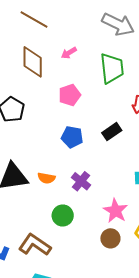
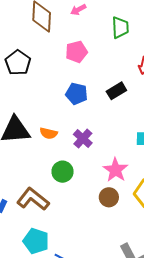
green trapezoid: (112, 68) -> (120, 27), size x0.7

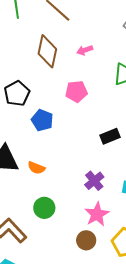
blue pentagon: (77, 94) -> (42, 120), moved
purple cross: (83, 139) -> (94, 181), moved

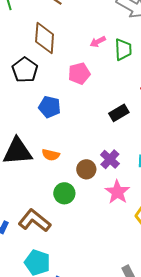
pink arrow: (85, 50) -> (98, 42), moved
black pentagon: (17, 93) -> (25, 70), moved
brown circle: (86, 240) -> (86, 169), moved

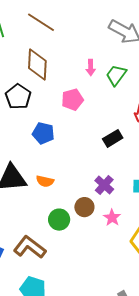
pink arrow: (98, 42) -> (91, 68), turned -63
green trapezoid: (123, 50) -> (116, 75), turned -140
brown circle: (86, 169) -> (84, 207), moved
pink star: (117, 192) -> (112, 218), size x0.7

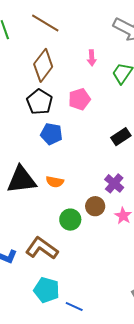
brown diamond: (37, 64) -> (43, 65), turned 36
pink arrow: (91, 68) -> (92, 58), moved
black pentagon: (18, 97) -> (39, 102), moved

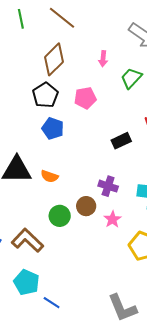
purple cross: (114, 183) -> (108, 186), turned -30

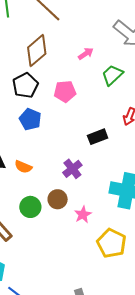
pink arrow: (103, 59) -> (86, 54), turned -133
purple cross: (108, 186) -> (72, 169), moved, turned 30

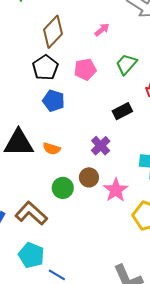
green trapezoid: (112, 75) -> (126, 64), moved
pink star: (83, 214) -> (116, 190), size x1.4

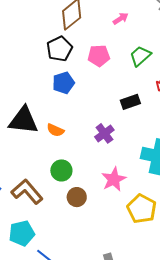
blue pentagon: (54, 101) -> (63, 83), turned 30
brown circle: (89, 177) -> (77, 197), moved
cyan pentagon: (31, 255) -> (22, 233), turned 30

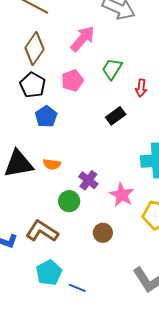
pink arrow: (121, 19) -> (83, 39), size x1.8
purple cross: (104, 133) -> (88, 180), moved
brown circle: (77, 197) -> (103, 233), moved

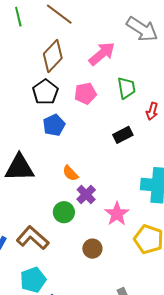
green trapezoid: (112, 69) -> (126, 88), turned 130
orange semicircle: (52, 164) -> (70, 173), moved, turned 30

